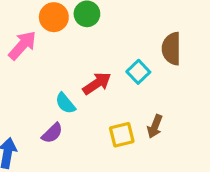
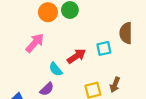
pink arrow: (22, 45) -> (35, 43), moved
cyan square: (138, 72) -> (104, 48), turned 32

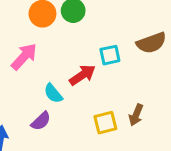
brown semicircle: (126, 33) -> (151, 43), turned -110
cyan square: (104, 48) -> (110, 55), moved

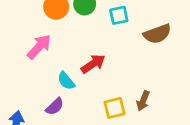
cyan square: (110, 55) -> (119, 15), moved

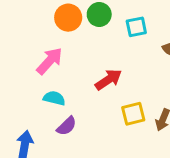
cyan semicircle: (66, 81) -> (54, 98), moved, turned 144
yellow square: (115, 108) -> (133, 114), moved

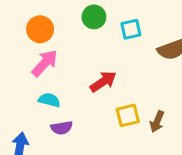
orange circle: (68, 18) -> (40, 29), moved
purple semicircle: (67, 126) -> (62, 128), turned 35

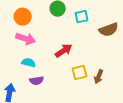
pink arrow: (45, 63) -> (26, 39), turned 66

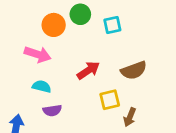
orange circle: (23, 17) -> (54, 25), moved
brown semicircle: (109, 30) -> (134, 70), moved
brown arrow: (99, 77) -> (130, 117), moved

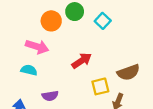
cyan square: (112, 25) -> (103, 21), turned -35
brown semicircle: (134, 70) -> (128, 72), moved
cyan semicircle: (42, 86) -> (29, 70), moved

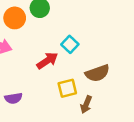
cyan square: (103, 21) -> (70, 44), moved

